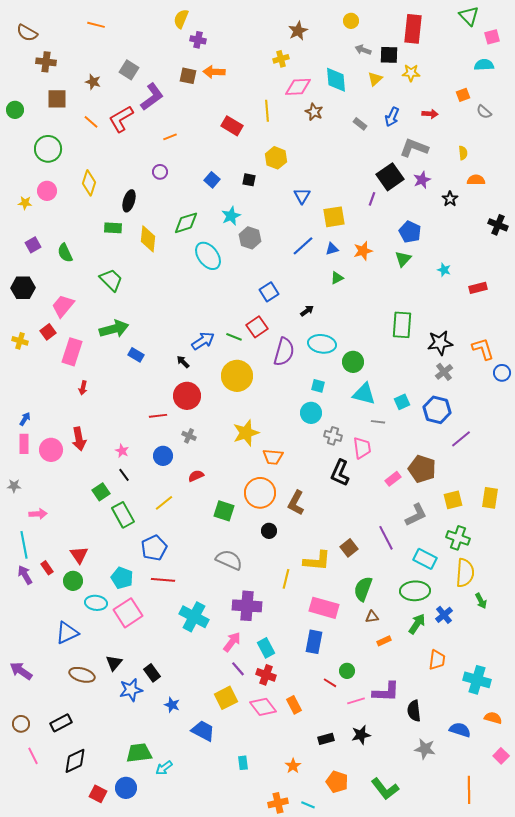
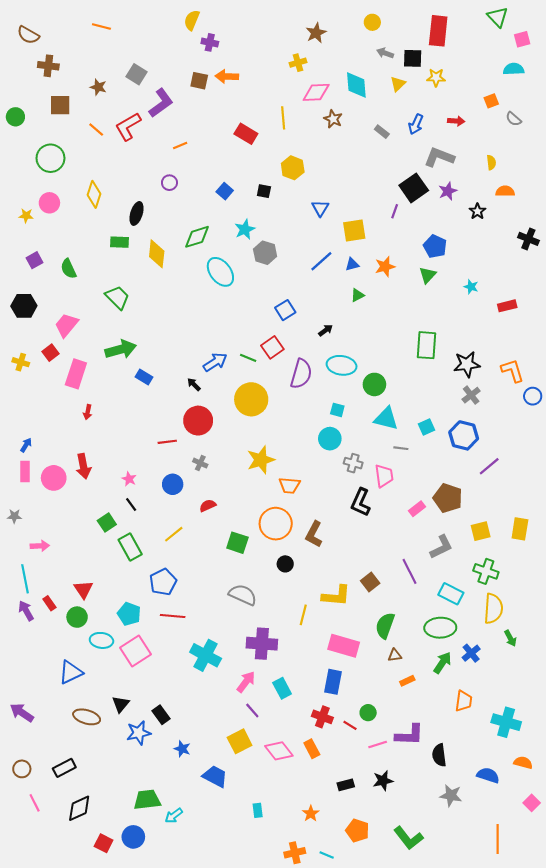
red cross: (266, 675) -> (322, 717), moved

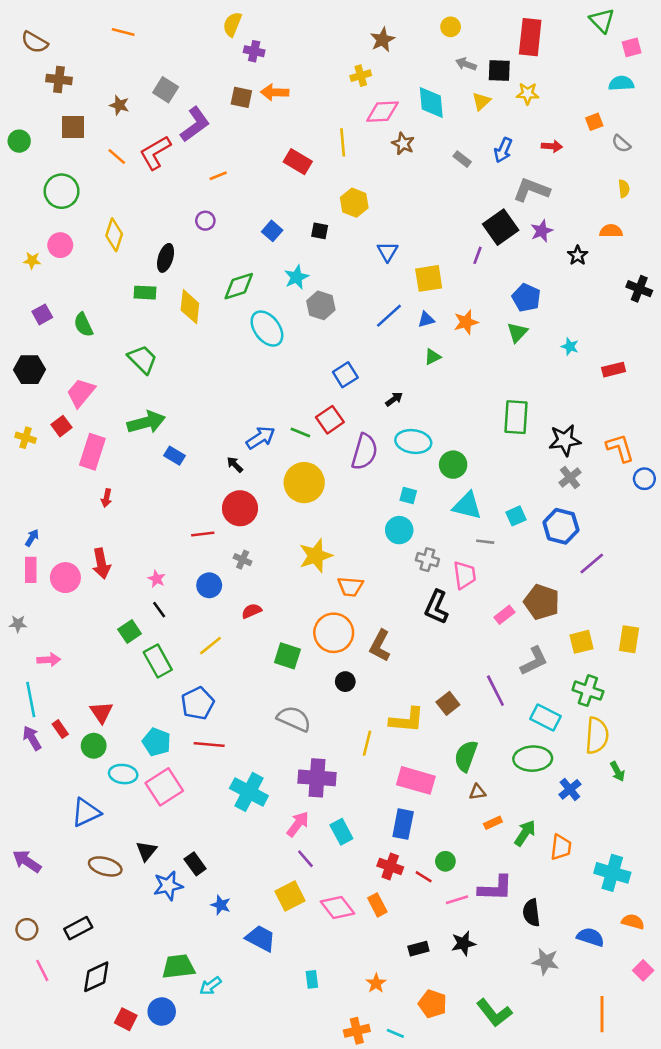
yellow semicircle: (491, 162) -> (624, 189), moved
green arrow: (442, 663) -> (525, 833), moved

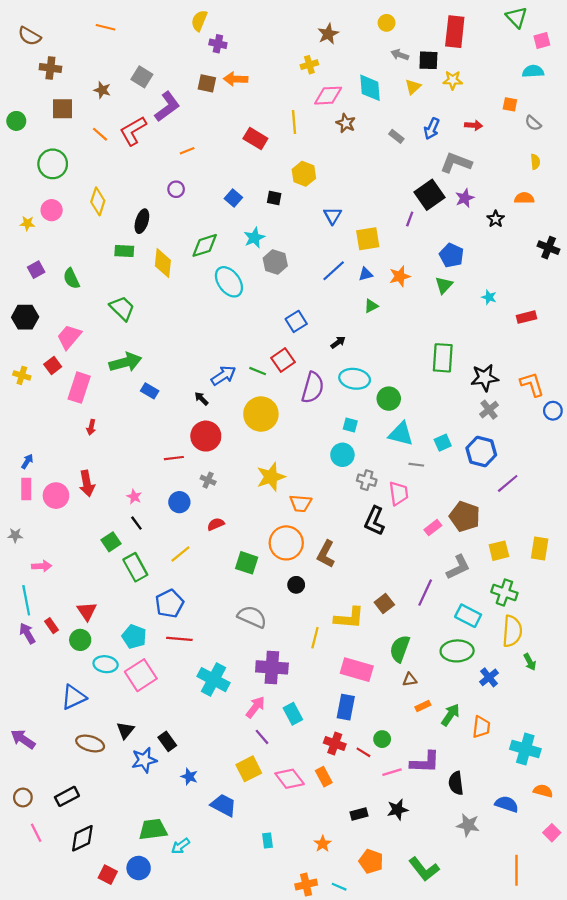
orange square: (594, 122) -> (510, 104), turned 32
purple line: (495, 691) -> (425, 593), turned 52

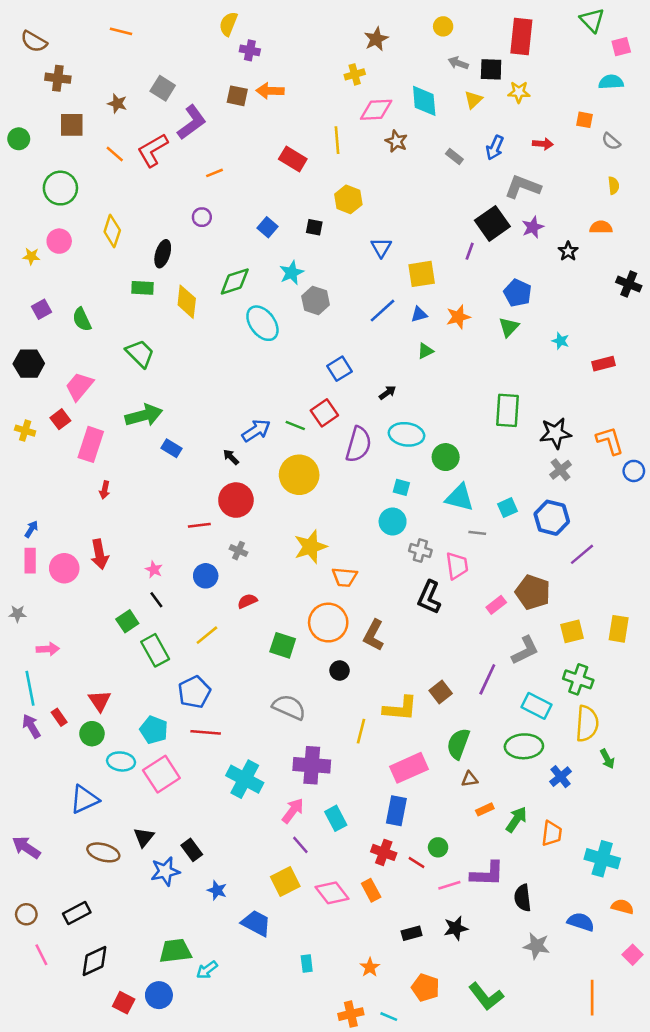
pink rectangle: (357, 670) -> (409, 768), turned -40

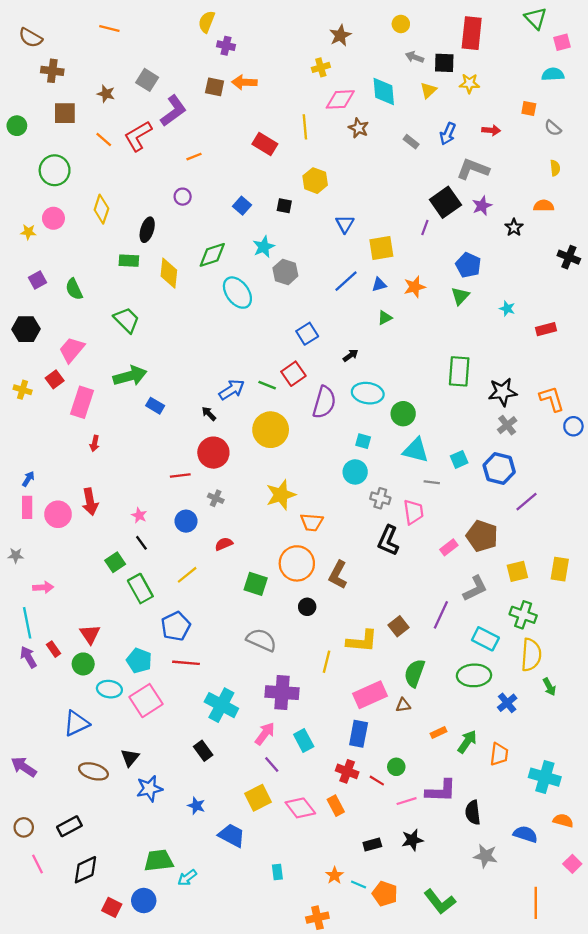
brown triangle: (470, 779) -> (403, 705), moved
black rectangle: (192, 850) -> (203, 751), moved
cyan line: (389, 1017) -> (359, 885), moved

